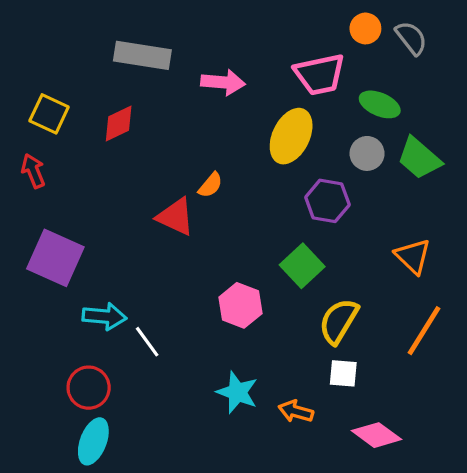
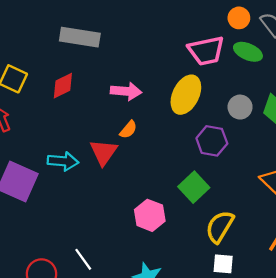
pink arrow: (223, 82) -> (126, 91), moved
green ellipse: (380, 104) -> (248, 52), moved
red triangle: (176, 217) -> (104, 152), turned 40
cyan arrow: (104, 316) -> (63, 161), moved
white line: (147, 342) -> (83, 259), moved

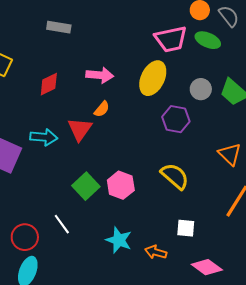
gray rectangle: (80, 37) -> (59, 27), size x0.7
red diamond: (63, 86) -> (49, 84), moved
green square: (194, 187) -> (86, 186), moved
yellow semicircle: (220, 227) -> (175, 176), moved, turned 100

